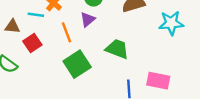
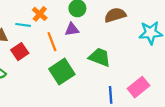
purple triangle: (88, 19) -> (72, 29), turned 32
pink rectangle: (158, 81) -> (138, 87), turned -50

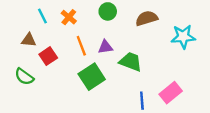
cyan line: (23, 25) -> (42, 16), moved, turned 56
purple triangle: (72, 29) -> (105, 47), moved

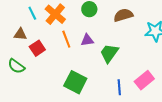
orange cross: (69, 17) -> (55, 14), size x1.5
green trapezoid: (131, 62) -> (109, 53), turned -75
green square: (92, 77) -> (75, 82), moved, turned -30

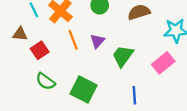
purple triangle: (87, 40) -> (97, 41), turned -40
green semicircle: (16, 66) -> (45, 81), moved
pink rectangle: (144, 80) -> (163, 63), moved

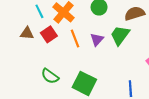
red square: (40, 50) -> (49, 34), moved
green trapezoid: (123, 56) -> (120, 35), moved

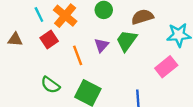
brown triangle: (27, 33) -> (15, 39), moved
orange line: (75, 38) -> (78, 55), moved

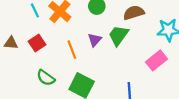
brown triangle: (15, 39) -> (11, 43), moved
red square: (49, 39) -> (37, 43), moved

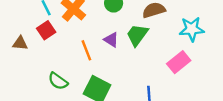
purple triangle: (95, 40) -> (111, 40), turned -40
red square: (37, 43) -> (46, 30), moved

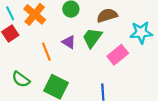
pink rectangle: (179, 62) -> (118, 55), moved

